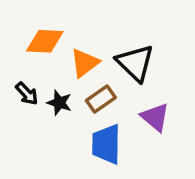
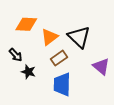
black star: (59, 103) -> (28, 72), moved
purple triangle: (155, 117) -> (101, 67), moved

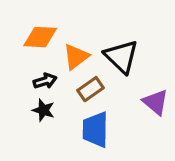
black arrow: (16, 55) -> (45, 81), moved, turned -64

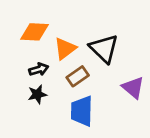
black star: (43, 110) -> (37, 94), turned -30

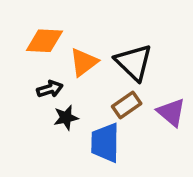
brown rectangle: (78, 76) -> (127, 105), moved
black star: (37, 94) -> (66, 118), moved

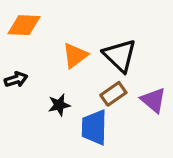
orange diamond: (44, 41) -> (24, 25), moved
black arrow: (50, 89) -> (16, 79), moved

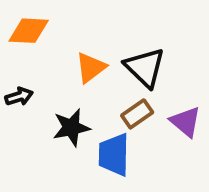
black star: (59, 105) -> (71, 128), size x1.4

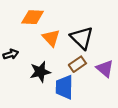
orange diamond: (29, 31) -> (33, 17), moved
orange triangle: (91, 67) -> (51, 38), turned -36

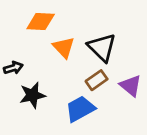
black star: (40, 72) -> (32, 95), moved
blue trapezoid: (64, 87) -> (80, 109), turned 60

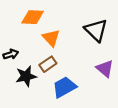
black triangle: (102, 47) -> (96, 30), moved
brown rectangle: (97, 80) -> (48, 64), moved

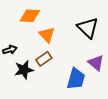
blue trapezoid: (64, 87) -> (76, 79), moved, turned 135

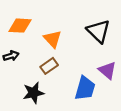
orange diamond: (30, 16) -> (20, 26), moved
black star: (24, 70) -> (33, 93), moved

